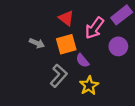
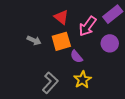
gray L-shape: (59, 76) -> (50, 83), moved

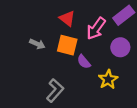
orange square: (61, 41) -> (67, 45), turned 30
yellow star: (82, 80) -> (108, 79), moved

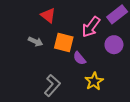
red triangle: (67, 19) -> (48, 15), moved
yellow star: (108, 79) -> (94, 81), moved

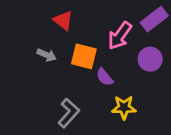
yellow star: (94, 81) -> (124, 107), turned 30

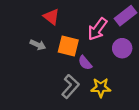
gray L-shape: (69, 113) -> (70, 86), moved

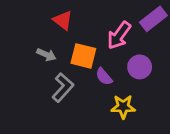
purple circle: (122, 48) -> (140, 67), moved
gray L-shape: (70, 86) -> (63, 87), moved

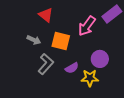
purple circle: (140, 67) -> (100, 59), moved
purple semicircle: (104, 77) -> (72, 68), moved, turned -80

